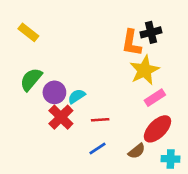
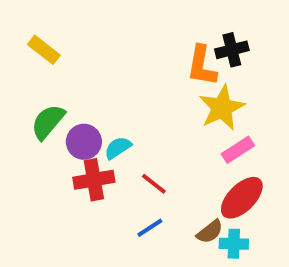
red cross: (61, 117) -> (94, 180), turned 35
red line: (100, 120) -> (154, 184), turned 42
cyan cross: (171, 159) -> (234, 244), moved

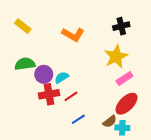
orange L-shape: (202, 66) -> (73, 35), moved, turned -70
green semicircle: (48, 122) -> (25, 64), turned 42
red line: (154, 184) -> (71, 96), moved, turned -72

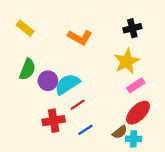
green semicircle: (25, 64) -> (27, 69), turned 120
cyan semicircle: (62, 77) -> (67, 84), size x1.6
red cross: (49, 94) -> (54, 121), moved

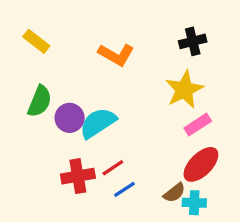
red line: (78, 105) -> (113, 168), moved

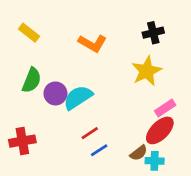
pink rectangle: (198, 125) -> (165, 108), moved
red cross: (78, 176) -> (22, 141), moved

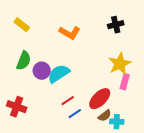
yellow star: (147, 71) -> (120, 64), moved
pink rectangle: (165, 108) -> (125, 82), turned -42
red ellipse: (160, 130) -> (100, 99), moved
red cross: (22, 141) -> (17, 107), turned 30

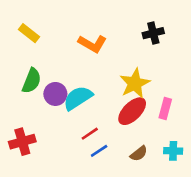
yellow star: (120, 64) -> (135, 83), moved
red ellipse: (100, 99) -> (132, 111), moved
red cross: (17, 107) -> (22, 142), turned -36
cyan cross: (117, 122) -> (173, 151), moved

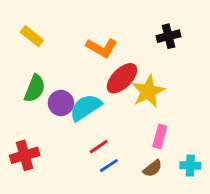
pink rectangle: (165, 109) -> (160, 136), moved
red ellipse: (132, 111) -> (122, 78), moved

